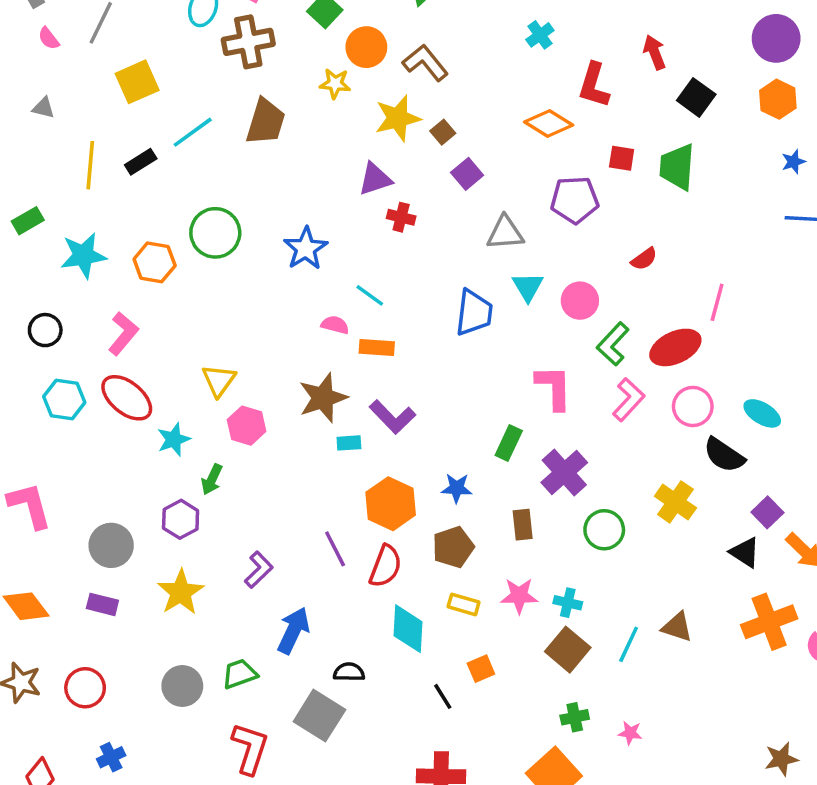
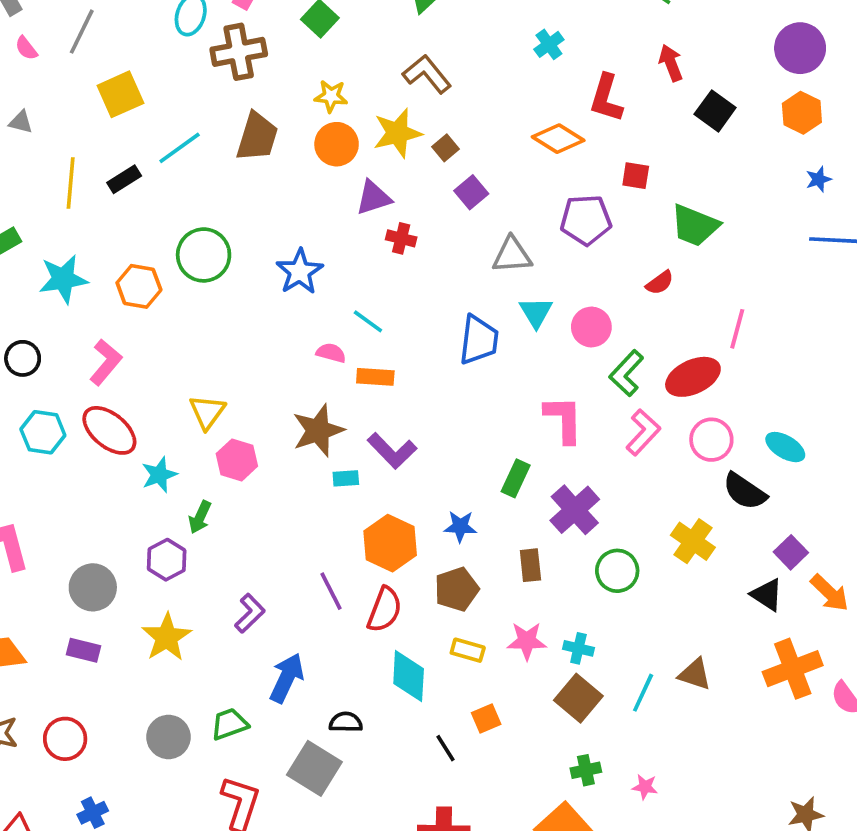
orange circle: (366, 47) -> (337, 144), moved
green trapezoid: (677, 167) -> (695, 225), moved, turned -72

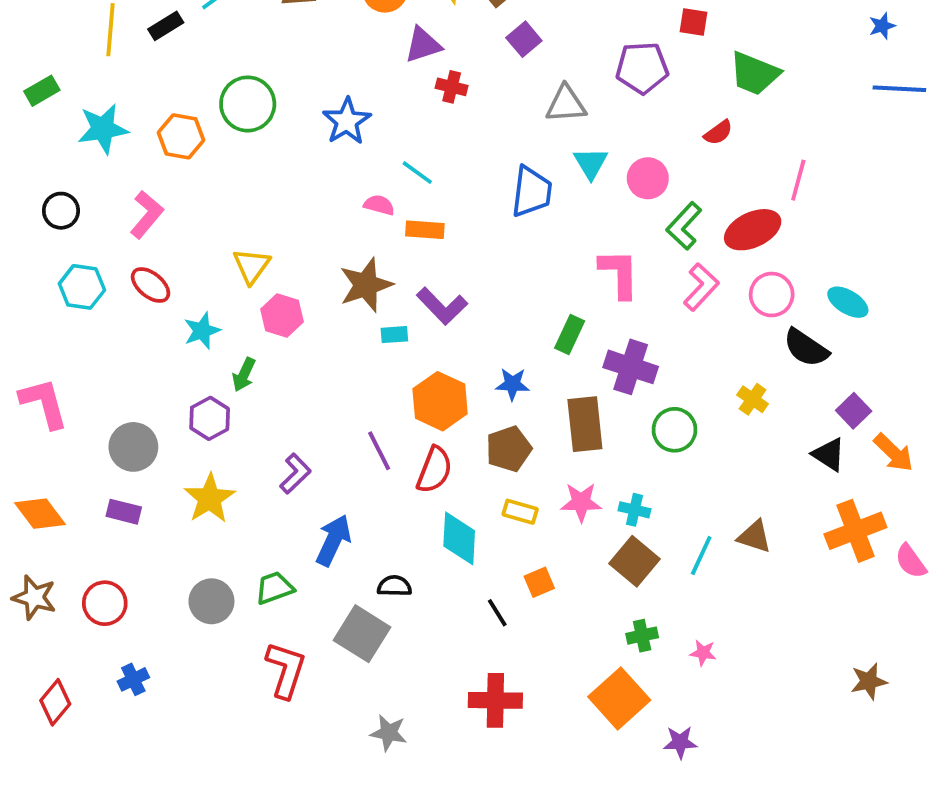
red ellipse: (109, 430) -> (151, 285), size x0.7
purple cross: (575, 510) -> (631, 367), turned -30
yellow cross: (693, 541) -> (753, 399), size x0.7
brown rectangle: (530, 565) -> (585, 424), size x1.6

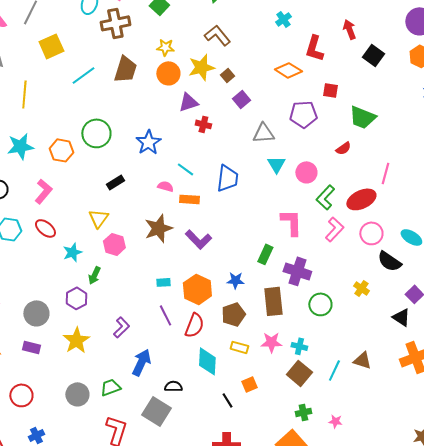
black rectangle: (166, 26) -> (115, 182), moved
blue trapezoid: (532, 192) -> (227, 178), moved
cyan rectangle: (394, 335) -> (163, 282), moved

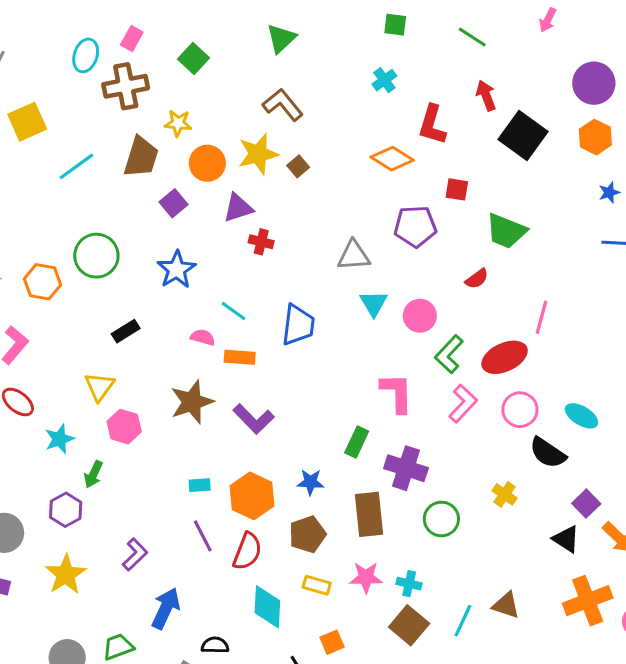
yellow star: (165, 47) -> (178, 123), moved
black square: (373, 55) -> (523, 136), size x1.4
purple square: (241, 99) -> (173, 203), moved

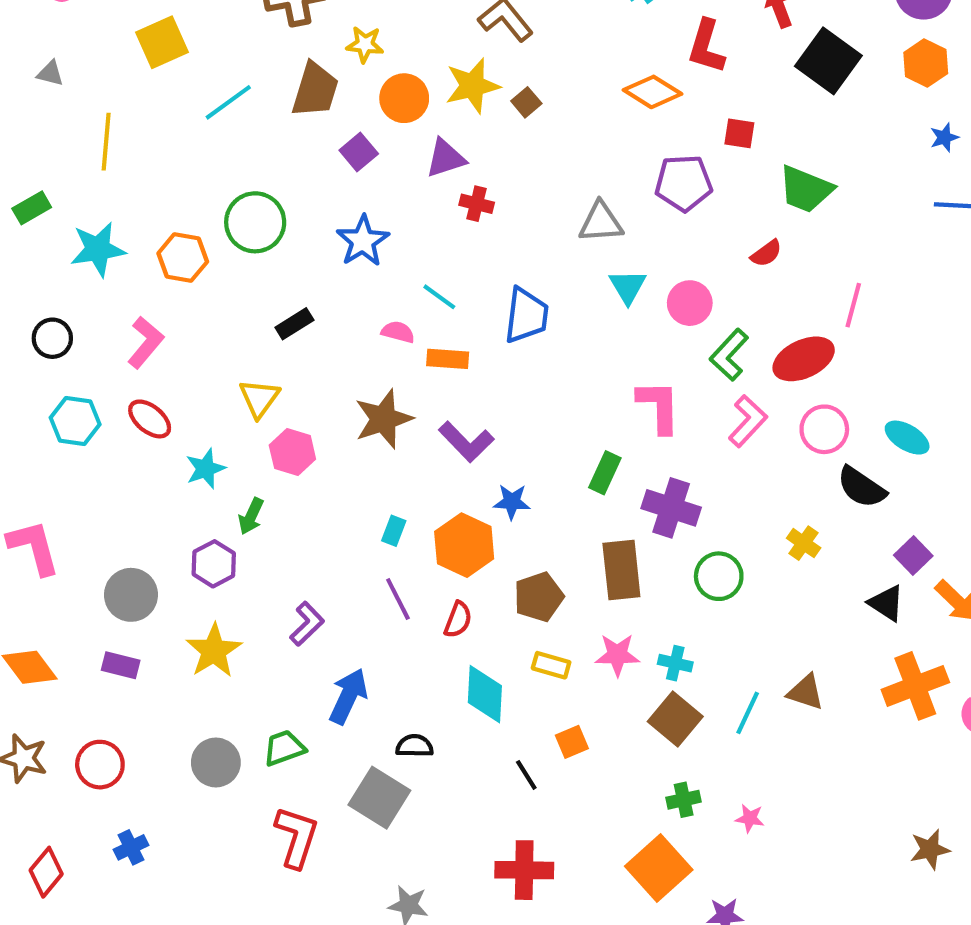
blue star: (310, 482) -> (512, 502), moved
cyan rectangle: (200, 485) -> (394, 531), turned -65
red semicircle: (247, 551) -> (458, 620), size x0.7

